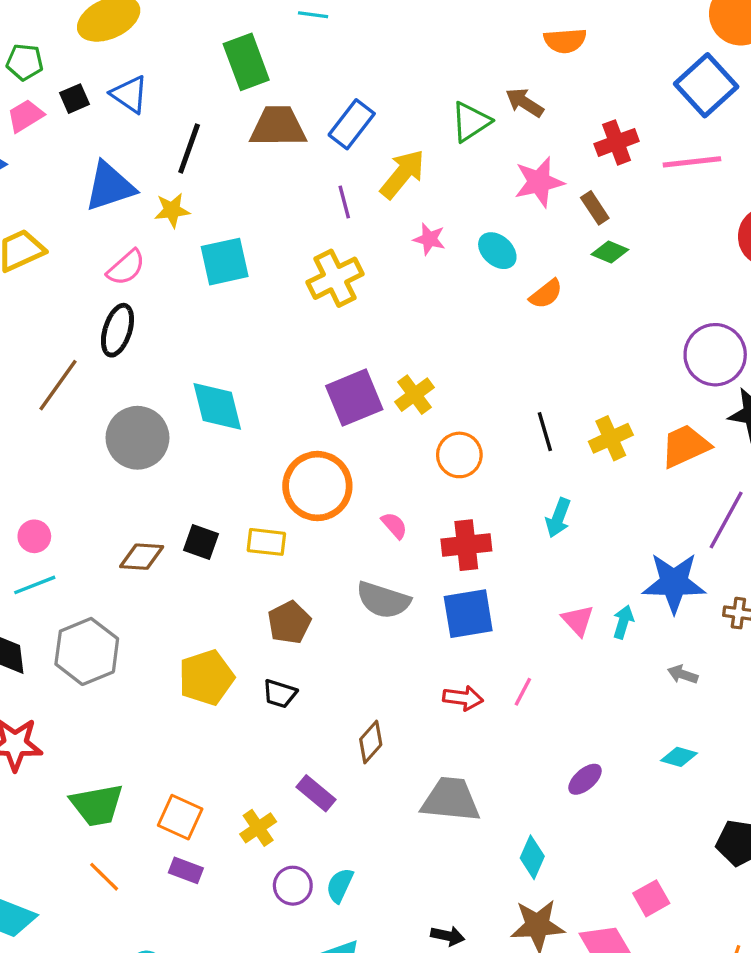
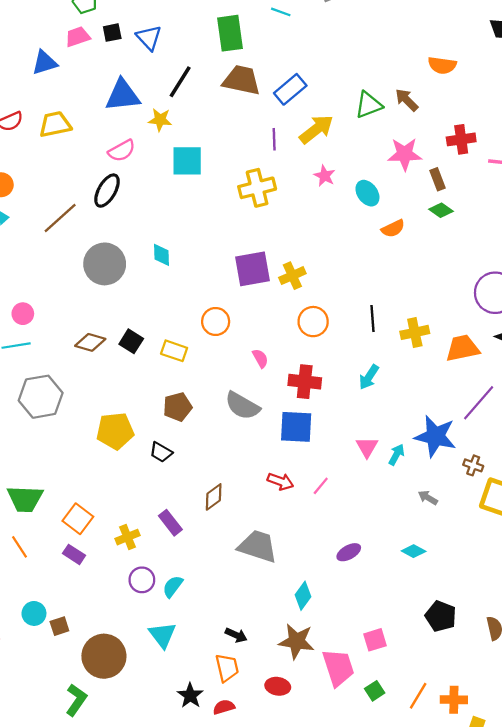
cyan diamond: (217, 406) -> (161, 255), size x0.6
orange circle: (317, 486) -> (216, 321), size x0.6

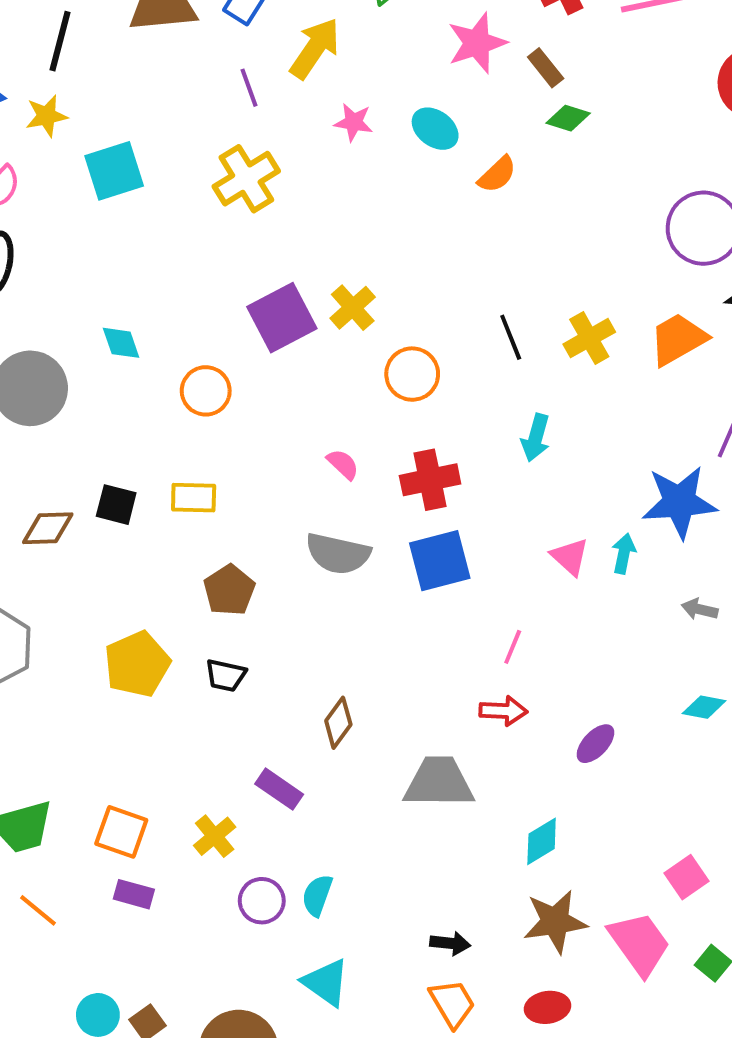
orange circle: (216, 321) -> (206, 391), moved
red arrow: (280, 481) -> (503, 711), moved
cyan diamond: (303, 596) -> (542, 841), turned 40

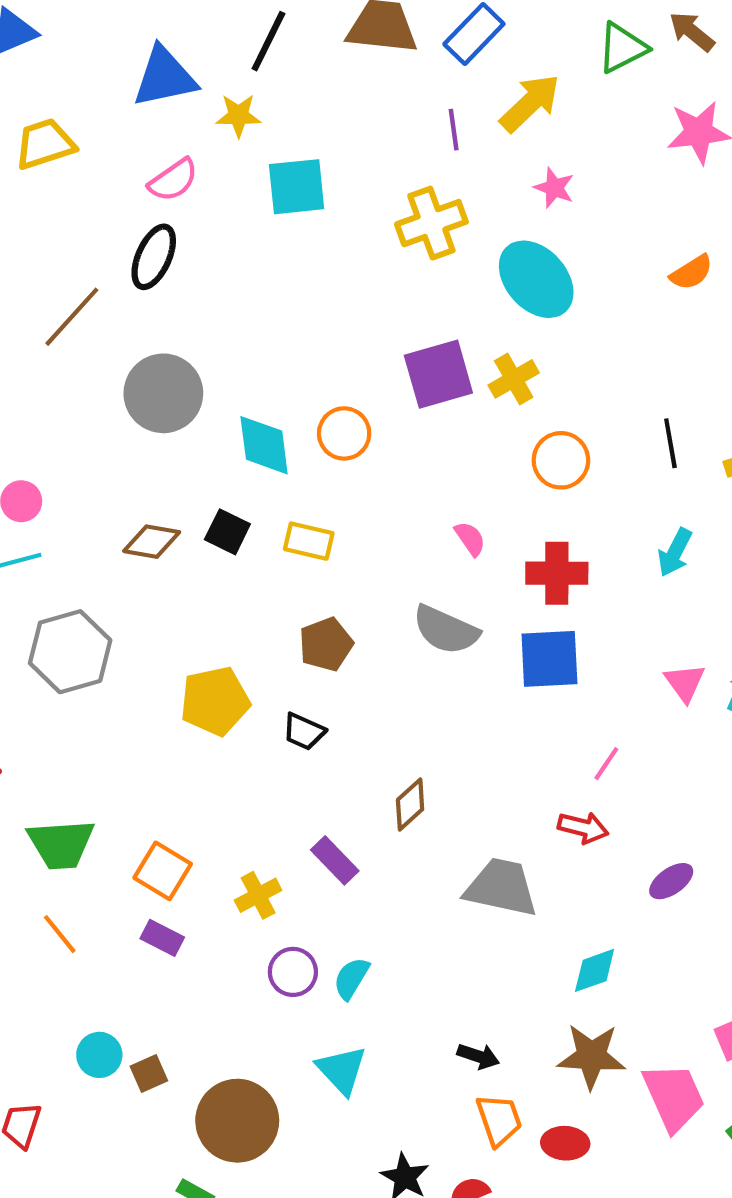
cyan ellipse: (435, 129) -> (536, 279), moved, size x1.6
cyan diamond: (121, 343) -> (264, 445), moved, size x1.5
orange trapezoid: (452, 1003) -> (499, 1120), moved

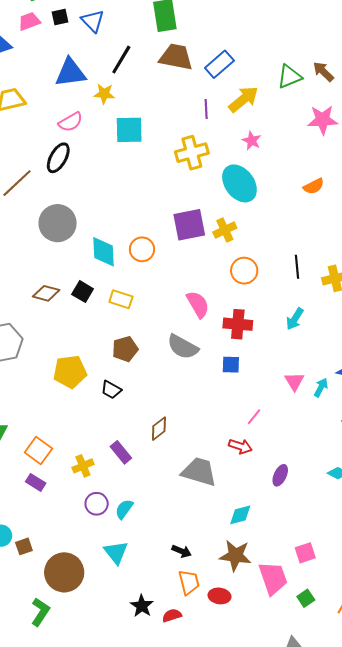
pink semicircle: (470, 539) -> (198, 304), size x1.6
blue square: (549, 659) -> (231, 365), size x0.6
purple ellipse: (671, 881) -> (280, 475), turned -35

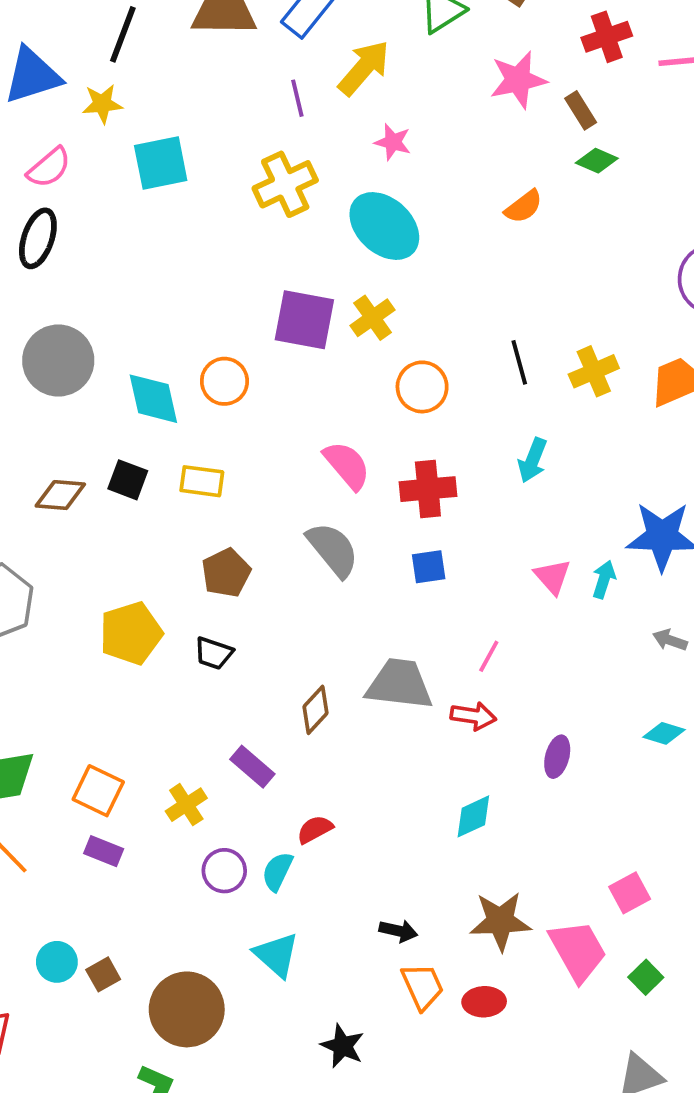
purple square: (189, 225) -> (304, 320), turned 32
gray semicircle: (183, 347) -> (333, 550), turned -148
gray trapezoid: (199, 472) -> (399, 684), moved
cyan diamond: (240, 515) -> (473, 816), moved
red semicircle: (172, 615) -> (315, 829), moved

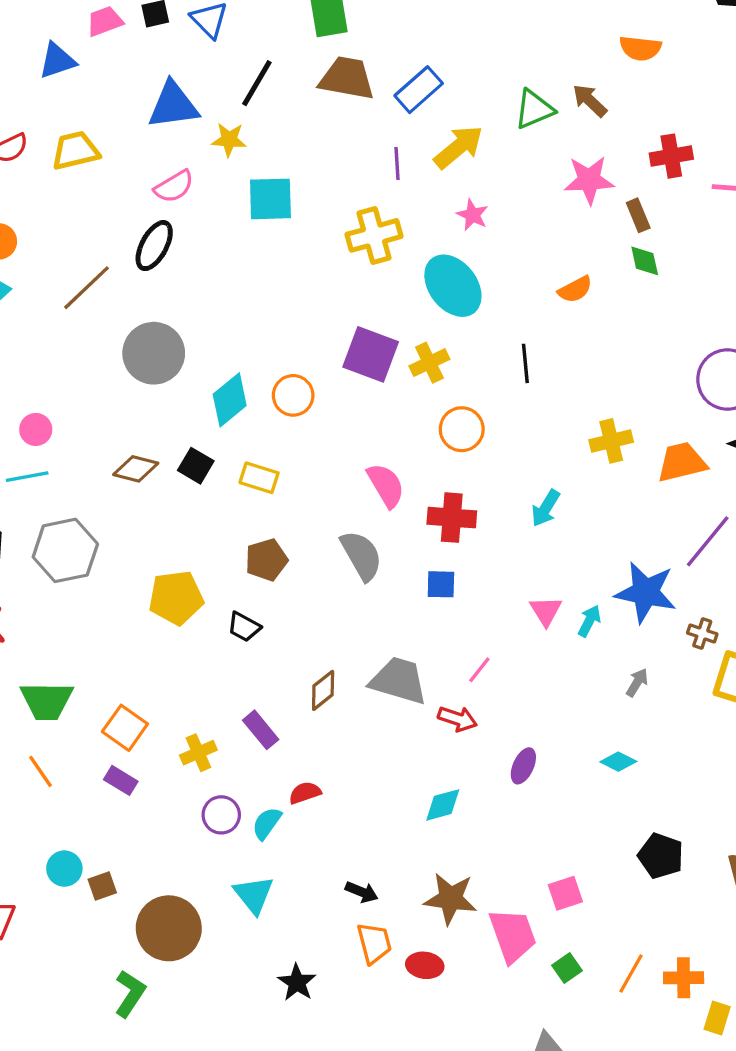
green diamond: (597, 161) -> (645, 261), turned 44
black line: (519, 362) -> (525, 363), moved
cyan diamond: (153, 399) -> (230, 400), turned 54
gray arrow: (670, 640) -> (637, 683), turned 92

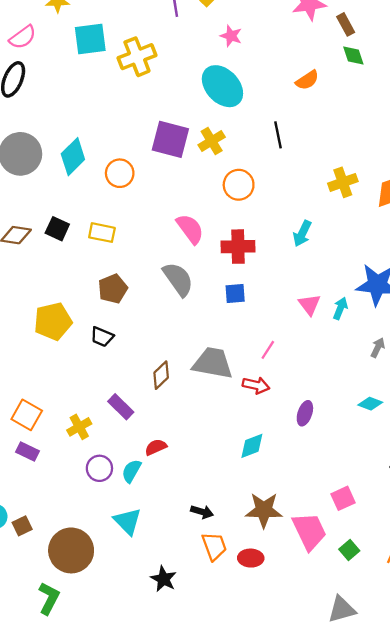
yellow cross: (374, 235) -> (137, 57), moved
cyan diamond: (230, 400) -> (73, 157), moved

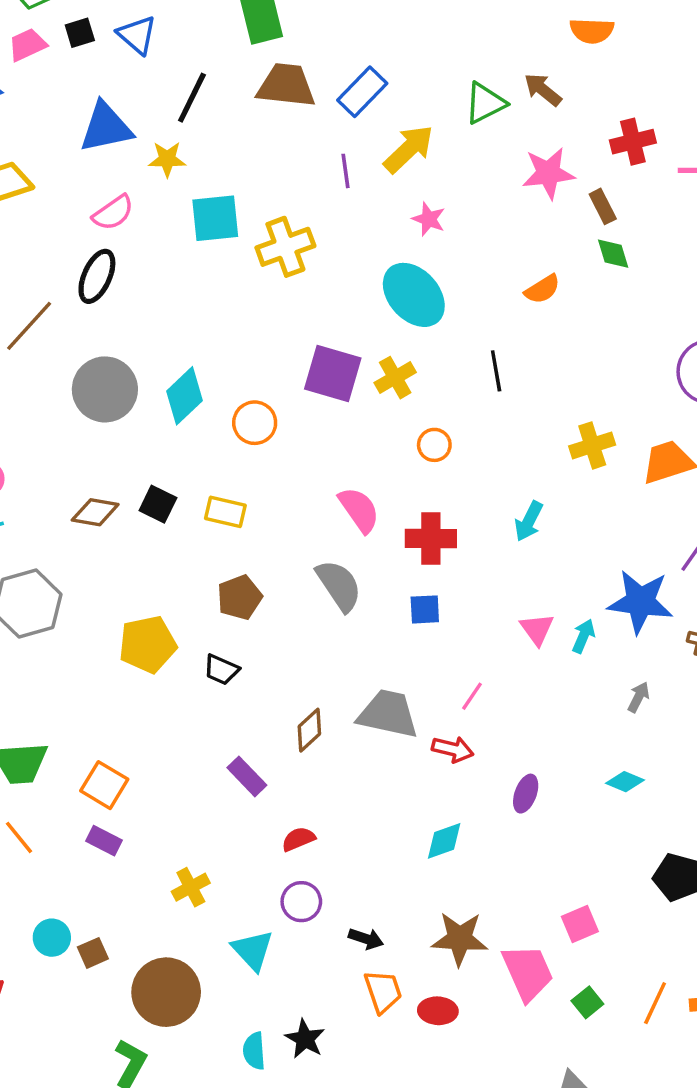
orange circle: (239, 185) -> (434, 445), size x0.7
yellow cross: (79, 427) -> (191, 887), moved
purple circle: (99, 468) -> (301, 902), moved
cyan semicircle: (131, 471) -> (254, 1051), moved, turned -35

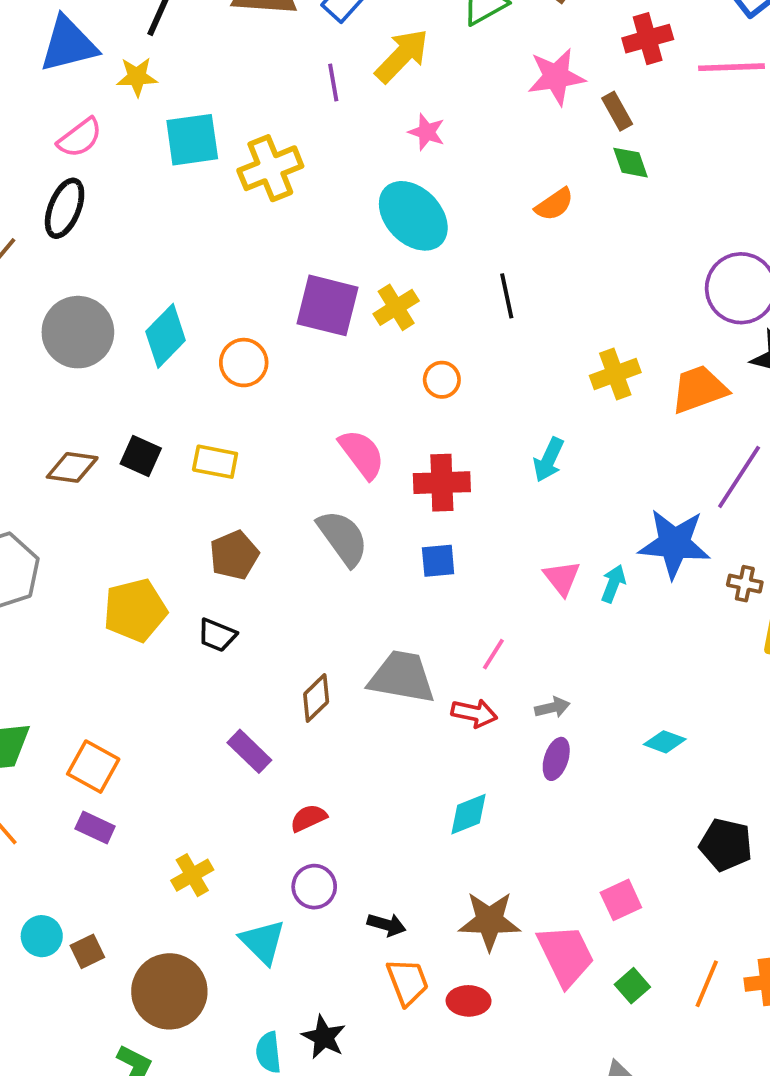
gray arrow: (639, 697) -> (552, 707), moved, turned 52

